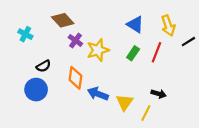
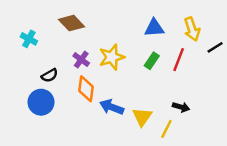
blue triangle: (135, 25) -> (154, 28), turned -36
purple cross: (75, 41) -> (81, 60), moved

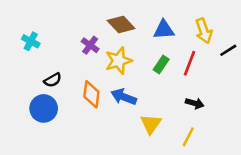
brown diamond: (71, 23) -> (121, 25), moved
purple cross: (81, 60) -> (90, 45), moved
blue arrow: (112, 107) -> (124, 97), moved
black arrow: (181, 107) -> (195, 103), moved
yellow line: (166, 129) -> (188, 137), moved

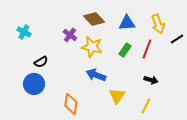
yellow star: (119, 61) -> (92, 47), turned 30
orange diamond: (91, 94) -> (71, 104), moved

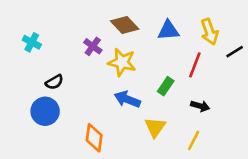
green rectangle: (125, 50) -> (166, 86), moved

